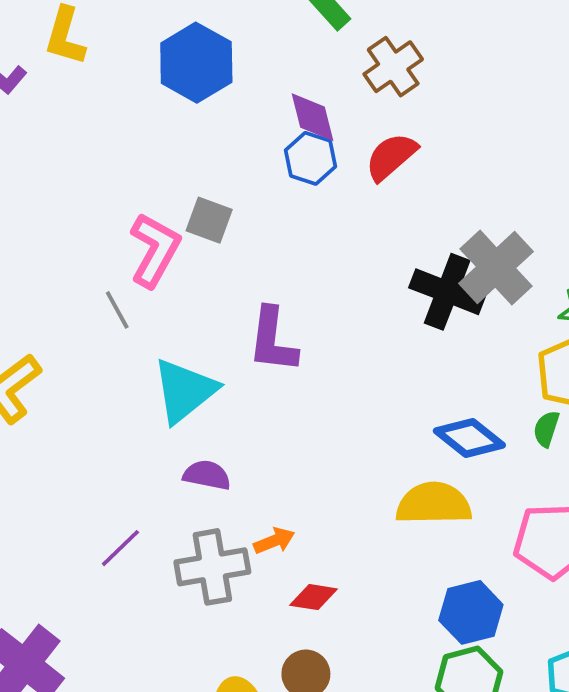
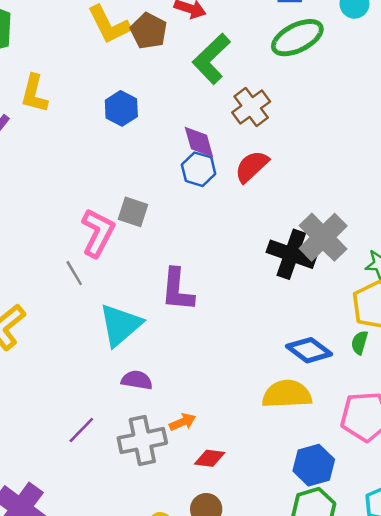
blue hexagon: (196, 63) -> (121, 108), size x0.7

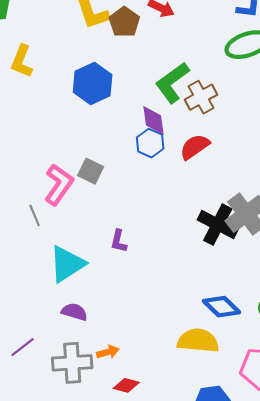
green L-shape: (211, 59) -> (172, 83), moved
blue hexagon: (121, 108) -> (93, 83), size x1.4
purple L-shape: (177, 290) -> (119, 241), size x0.6

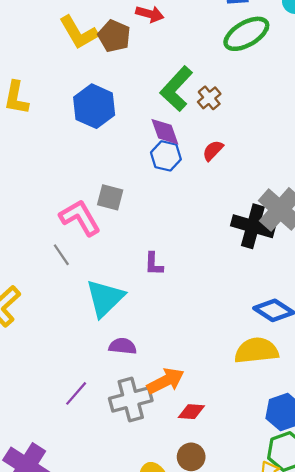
brown cross: (201, 97) -> (209, 98), size x0.7
red semicircle: (195, 147) -> (213, 150), size x0.7
pink L-shape: (59, 185) -> (80, 218), turned -54
orange arrow: (108, 352) -> (165, 381), size x1.6

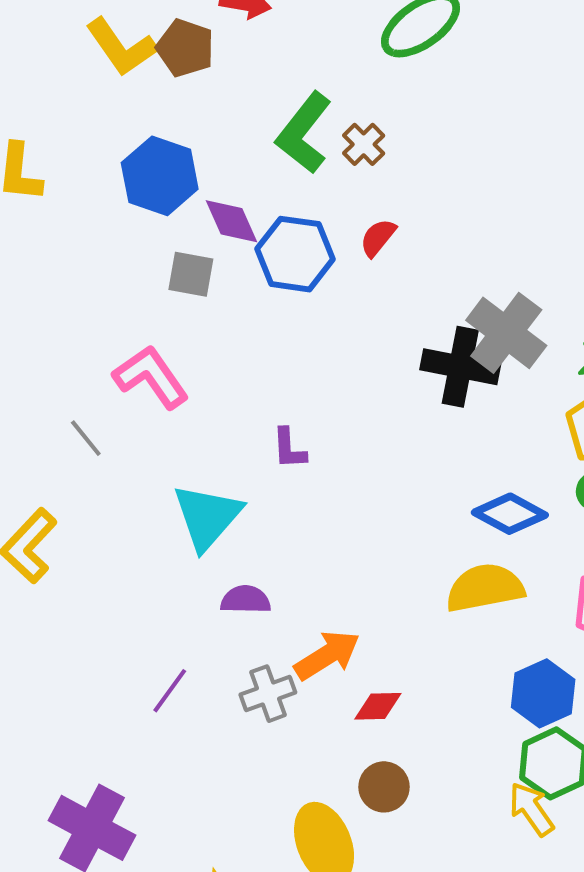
purple diamond: (165, 132) -> (231, 221), moved
blue hexagon: (166, 156) -> (295, 254), size x1.4
gray square: (110, 197) -> (191, 274), moved
gray line: (61, 255) -> (86, 438), moved
gray cross: (131, 400) -> (268, 694), size x0.7

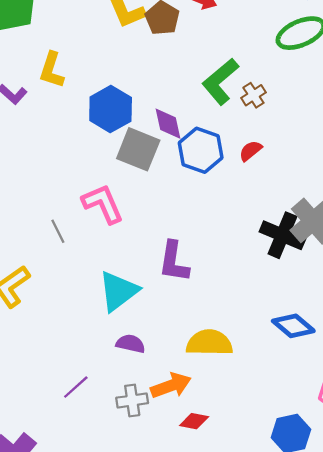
blue hexagon: (160, 176) -> (111, 109), moved
gray square: (191, 274) -> (138, 149), size x1.5
purple L-shape: (289, 449) -> (174, 262), size x1.6
yellow semicircle: (485, 588) -> (209, 343), moved

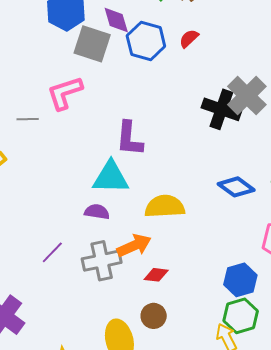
pink L-shape: (103, 204) -> (65, 93), turned -81
gray line: (58, 231) -> (28, 119), turned -60
cyan triangle: (118, 291) -> (111, 177), moved, turned 42
gray cross: (132, 400) -> (102, 261), size x1.4

